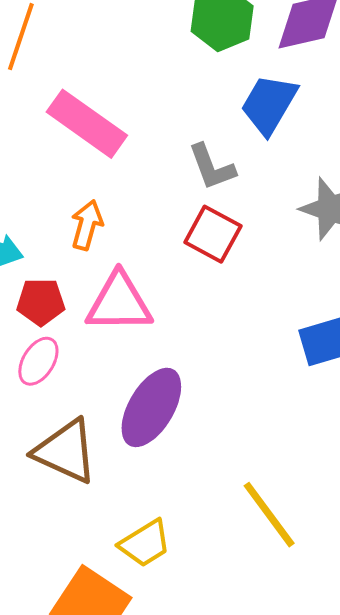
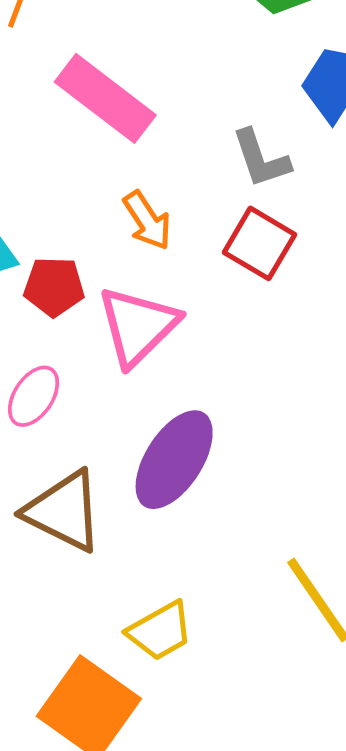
orange arrow: (87, 225) -> (147, 221), moved, turned 129
red pentagon: (41, 302) -> (54, 287), moved
pink triangle: (119, 303) -> (138, 326), turned -46

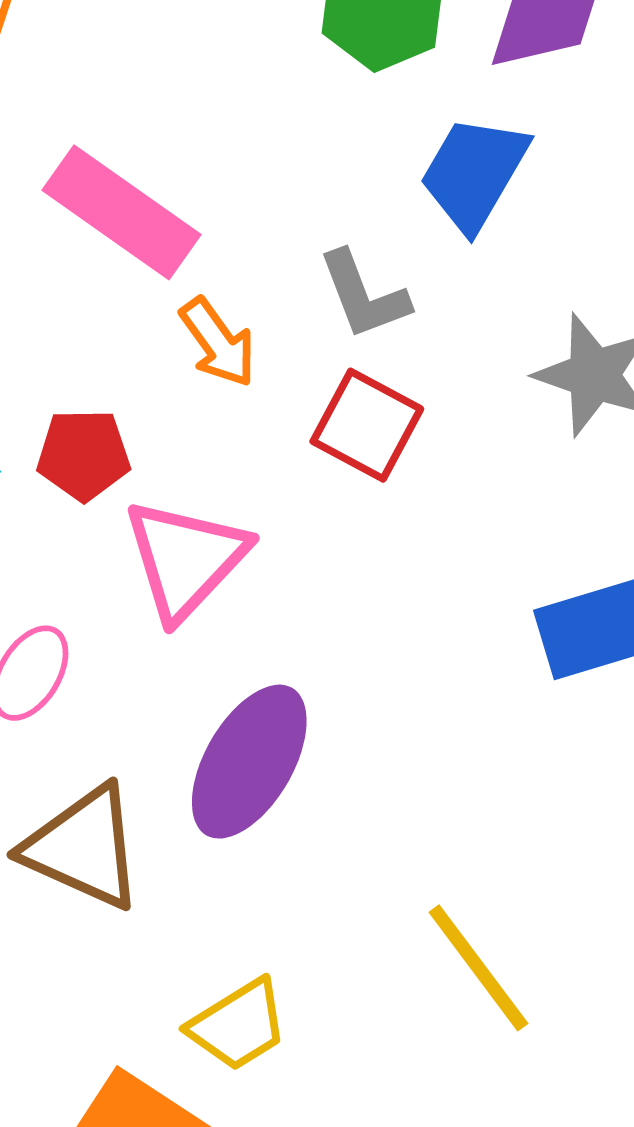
orange arrow: (147, 221) -> (218, 342), moved
red pentagon: (54, 287) -> (84, 455), moved

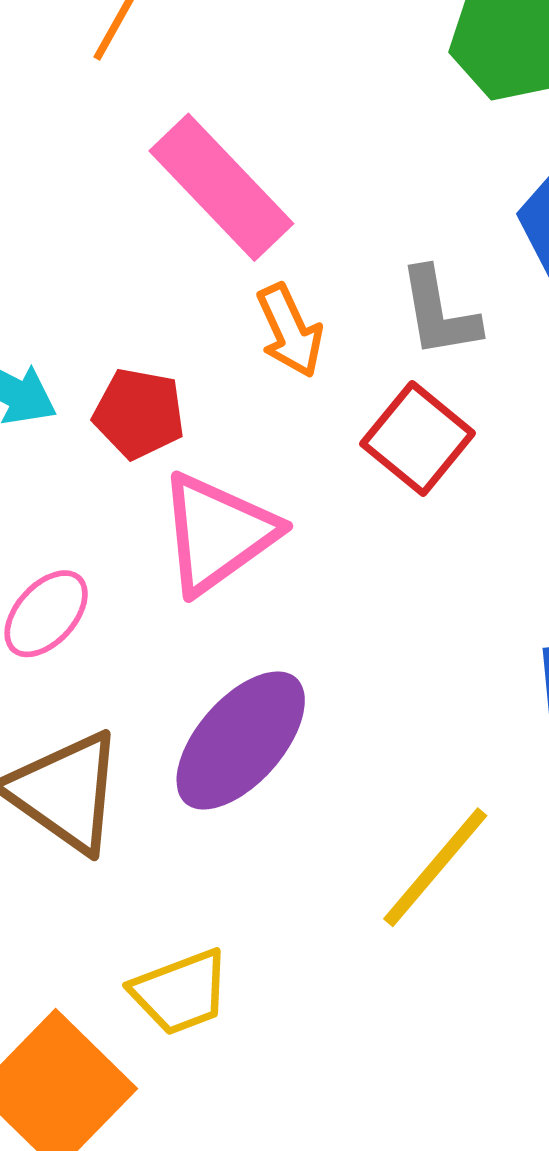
yellow line: (478, 968) -> (435, 867), moved, turned 66

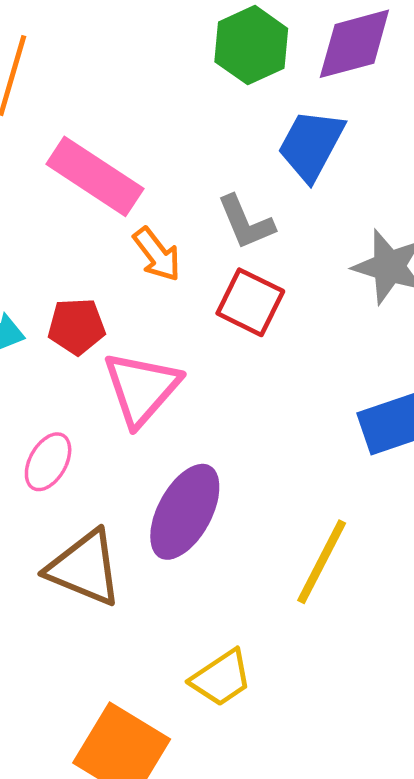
yellow trapezoid: (180, 992) -> (221, 678), moved

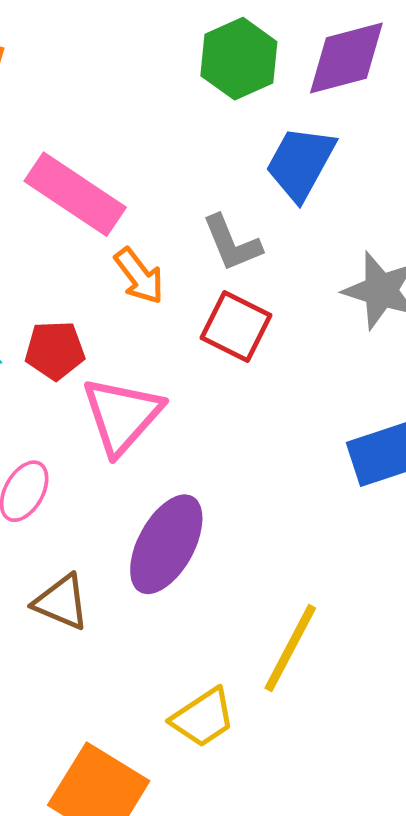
yellow line: (322, 562) -> (290, 648), moved
brown triangle: (85, 568) -> (61, 602), size x0.7

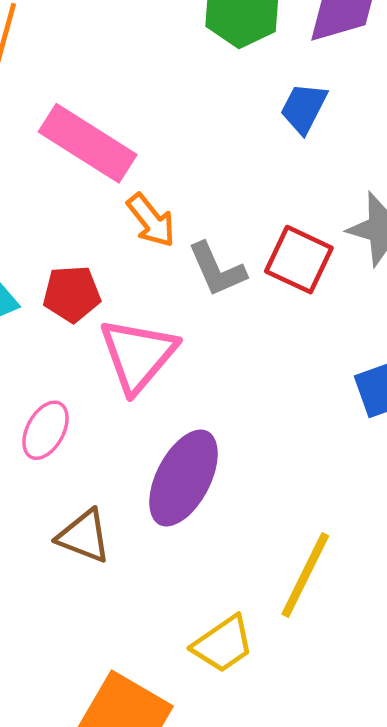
blue trapezoid: (300, 163) -> (304, 108), size x0.7
gray L-shape: (232, 243) -> (217, 269), moved
red square: (236, 327) -> (299, 260), moved

